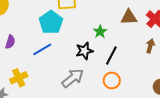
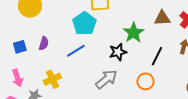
green star: (100, 32) -> (134, 33), size x1.5
black line: (111, 55) -> (157, 56), moved

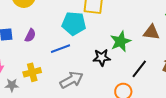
cyan pentagon: (84, 24) -> (74, 23), turned 30
gray arrow: (106, 79) -> (71, 80), moved

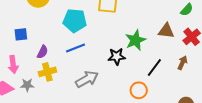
cyan pentagon: (74, 23) -> (75, 21), moved
purple semicircle: (30, 35) -> (42, 52), moved

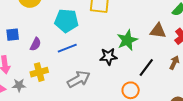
purple semicircle: (42, 52) -> (35, 44), moved

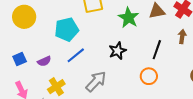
green star: (127, 40) -> (129, 18), moved
purple semicircle: (35, 44) -> (44, 61), turned 56

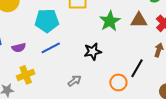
black line: (157, 50) -> (137, 68), moved
gray arrow: (96, 81) -> (74, 81), moved, size x0.6

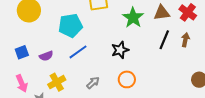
black line: (137, 68) -> (164, 40), moved
gray arrow: (74, 81) -> (93, 83), moved
orange circle: (118, 82) -> (127, 79), moved

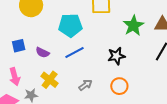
purple semicircle: (46, 56) -> (42, 53), turned 40
yellow cross: (57, 82) -> (50, 80), turned -30

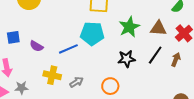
cyan pentagon: (70, 25) -> (92, 34), moved
black star: (116, 56) -> (127, 59), moved
yellow cross: (50, 80) -> (52, 75), moved, turned -30

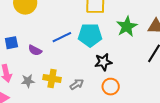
blue line: (68, 49) -> (62, 37), moved
black star: (127, 59) -> (103, 62), moved
gray star: (21, 88) -> (28, 81), moved

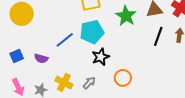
black star: (103, 62) -> (101, 57), moved
yellow cross: (52, 79) -> (64, 82), turned 30

